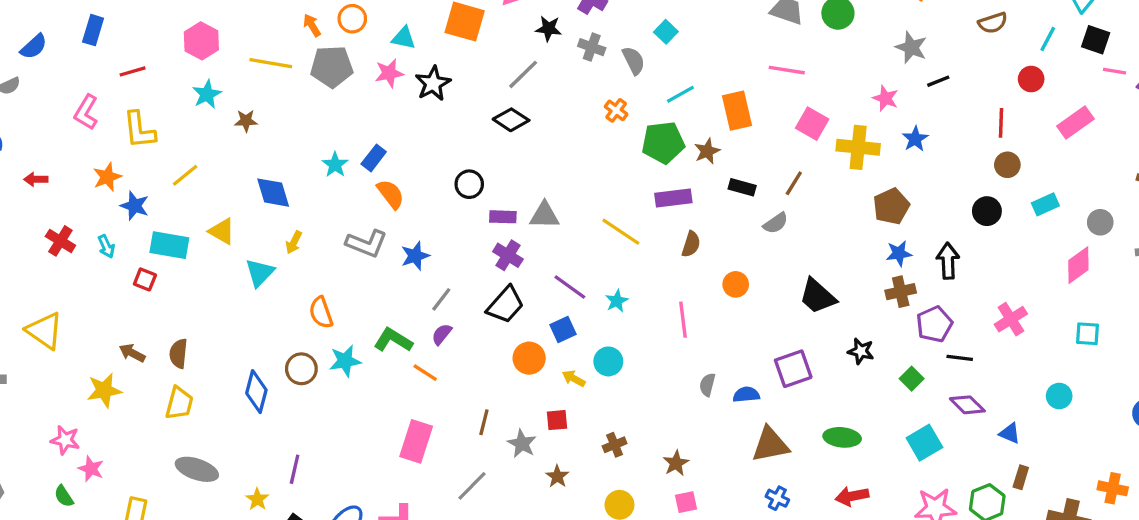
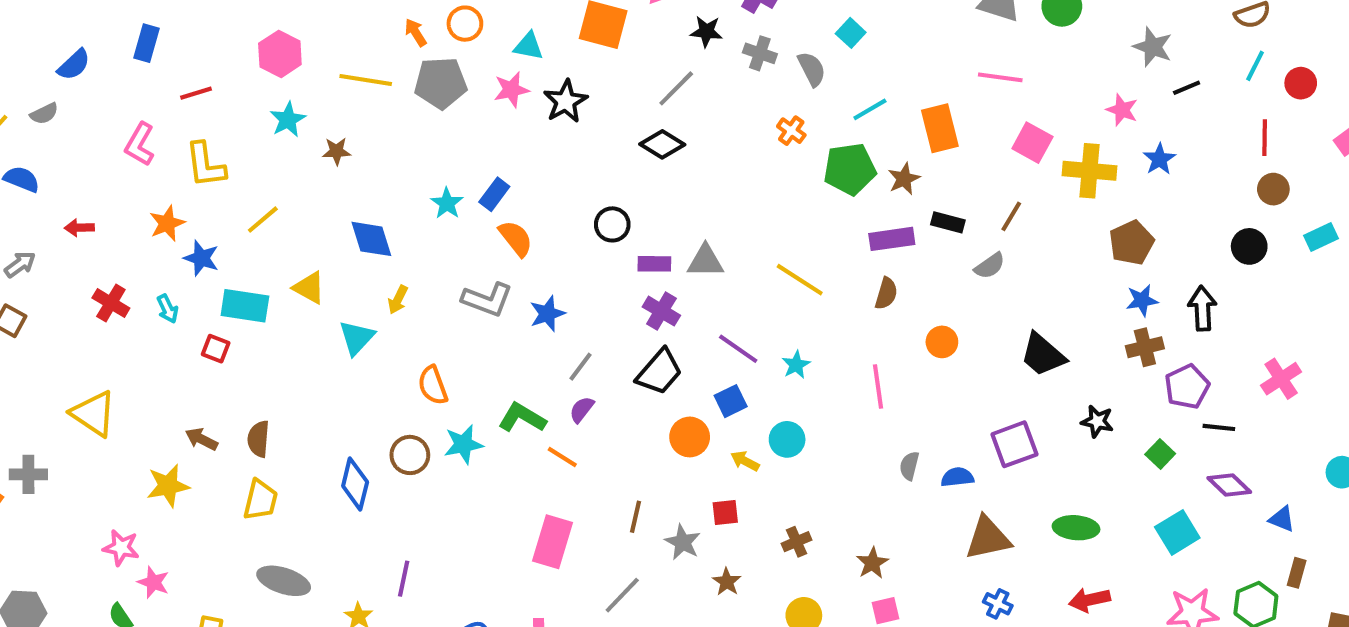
cyan line: (1048, 39) -> (1255, 66), moved
purple rectangle: (673, 198) -> (892, 239), moved

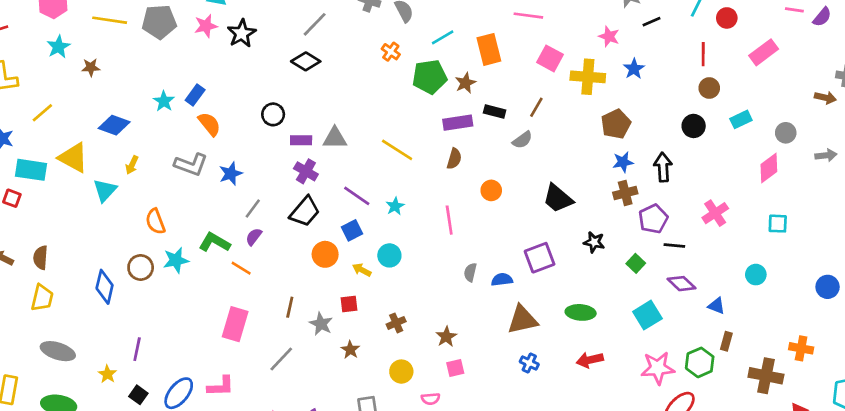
blue diamond: (371, 239) -> (114, 125), turned -52
yellow triangle: (309, 288) -> (73, 158), size x1.4

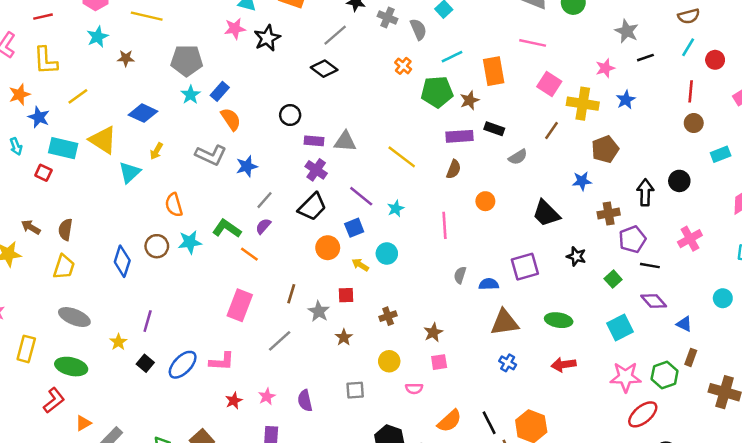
gray pentagon: (159, 22) -> (187, 60), moved
pink star: (609, 36) -> (605, 68), turned 30
brown line: (536, 107) -> (552, 131), moved
black circle: (694, 126) -> (679, 181), moved
blue star: (623, 162) -> (582, 181), moved

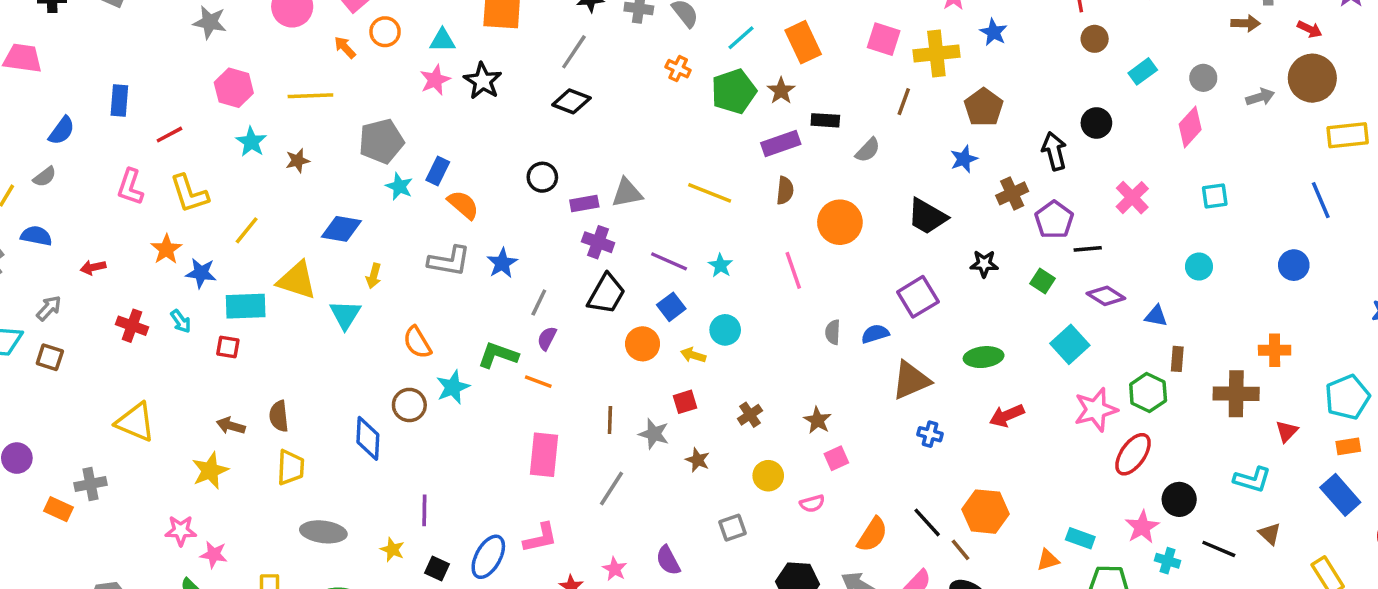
orange circle: (485, 201) -> (840, 222), size x1.6

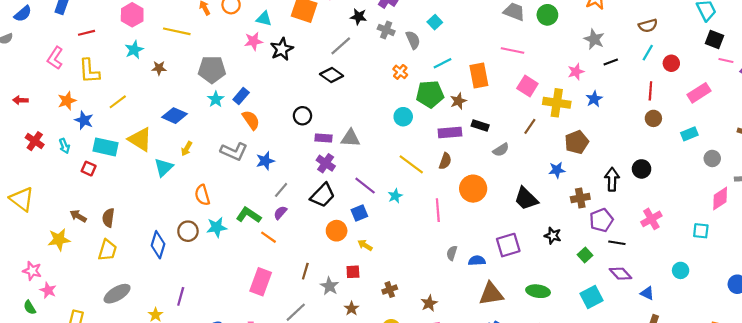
cyan rectangle: (1143, 71) -> (689, 134), moved
pink diamond: (1190, 127) -> (720, 199), moved
yellow line: (710, 193) -> (411, 164), moved
cyan circle: (725, 330) -> (403, 117), moved
gray ellipse: (323, 532) -> (117, 294), turned -52

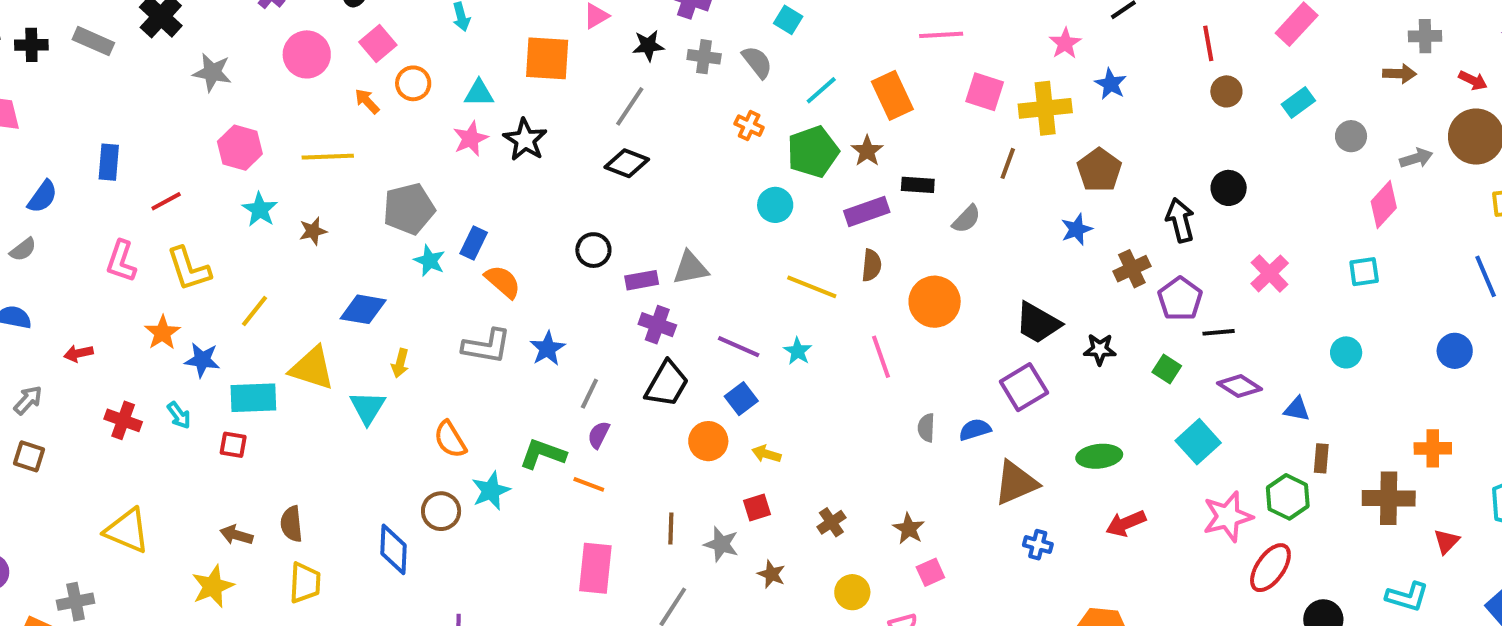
black trapezoid: (526, 199) -> (1038, 323), moved

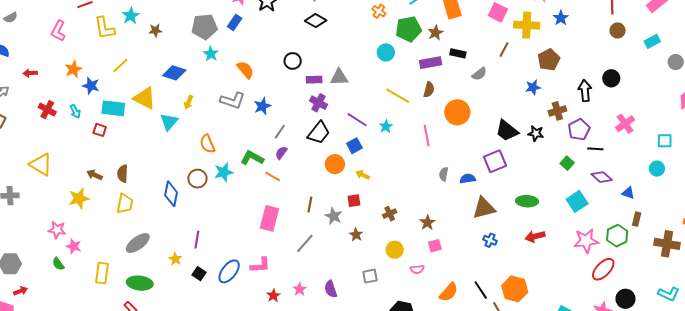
blue rectangle: (474, 243) -> (235, 22), moved
yellow L-shape: (189, 269) -> (104, 28), moved
cyan square: (1364, 272) -> (665, 141), moved
black star: (1100, 349) -> (536, 133), moved

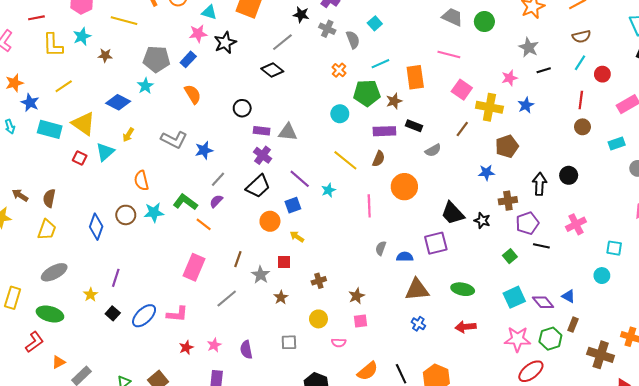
cyan star: (211, 54) -> (145, 86), moved
orange semicircle: (245, 70) -> (193, 94), moved
red square: (100, 130) -> (80, 158), moved
purple diamond: (602, 177) -> (543, 302), moved

